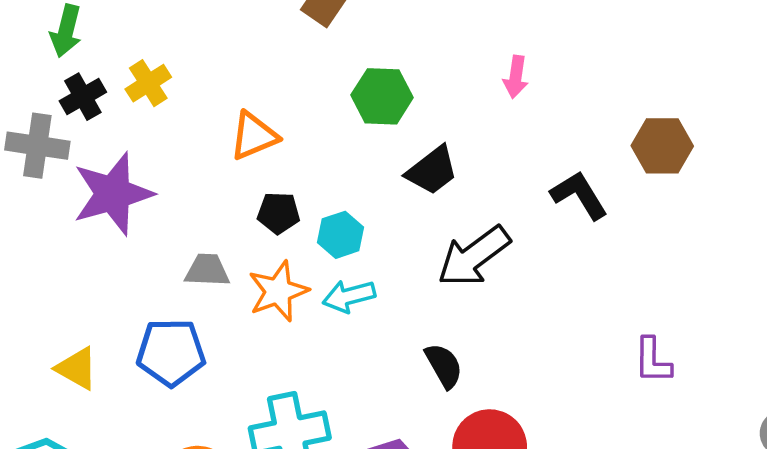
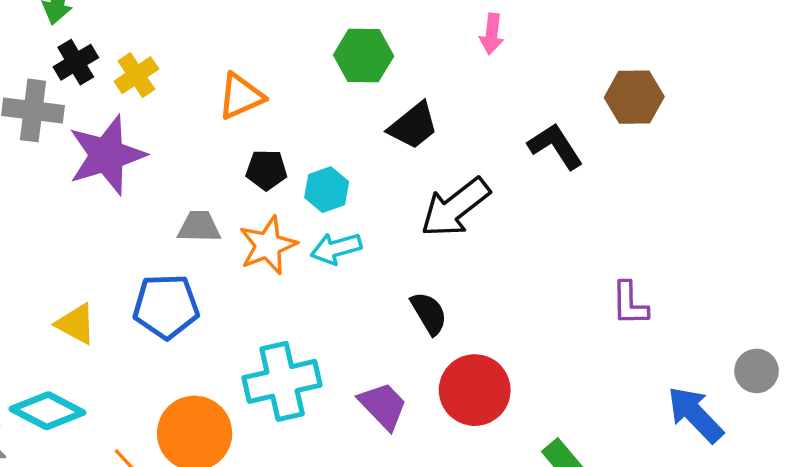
yellow cross: (148, 83) -> (136, 75), moved

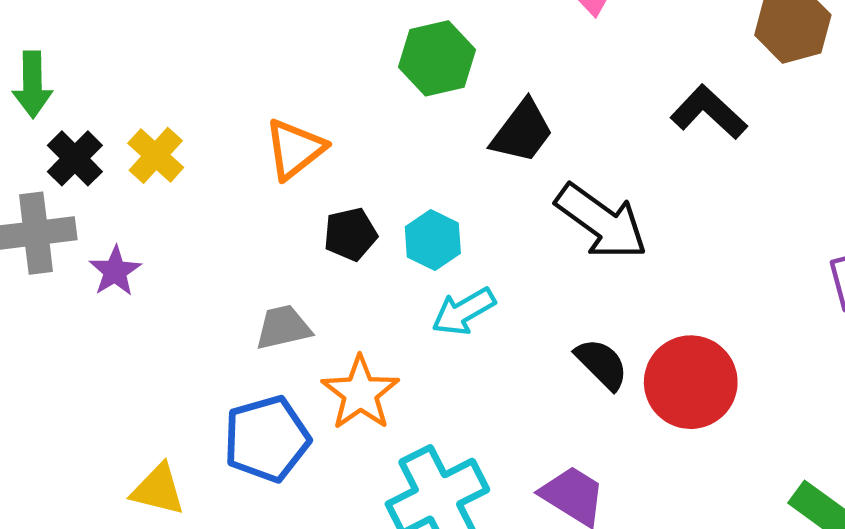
purple star: (107, 155) -> (115, 271), moved, size x0.5
black arrow: (455, 207) -> (601, 222), turned -92
orange star: (268, 245) -> (360, 393), moved
red circle: (475, 390) -> (691, 382), moved

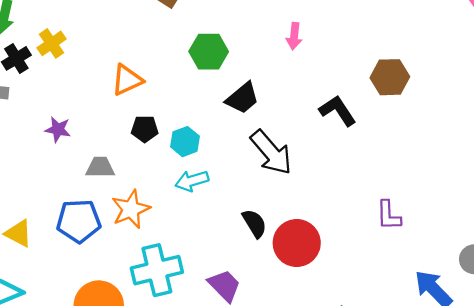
yellow cross: (156, 155) -> (52, 43), moved
purple star: (115, 271) -> (58, 129), moved, turned 30

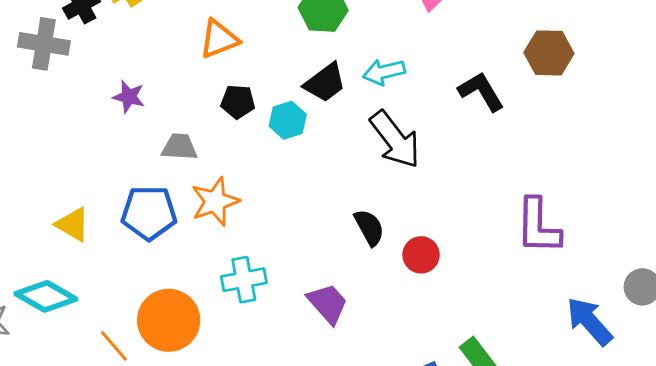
black trapezoid: (242, 98) -> (325, 83), moved
cyan arrow: (192, 181) -> (384, 72), moved
purple L-shape: (389, 215) -> (538, 226), size x1.5
red circle: (297, 243) -> (421, 255), size x0.6
cyan cross: (157, 270) -> (244, 280), size x0.7

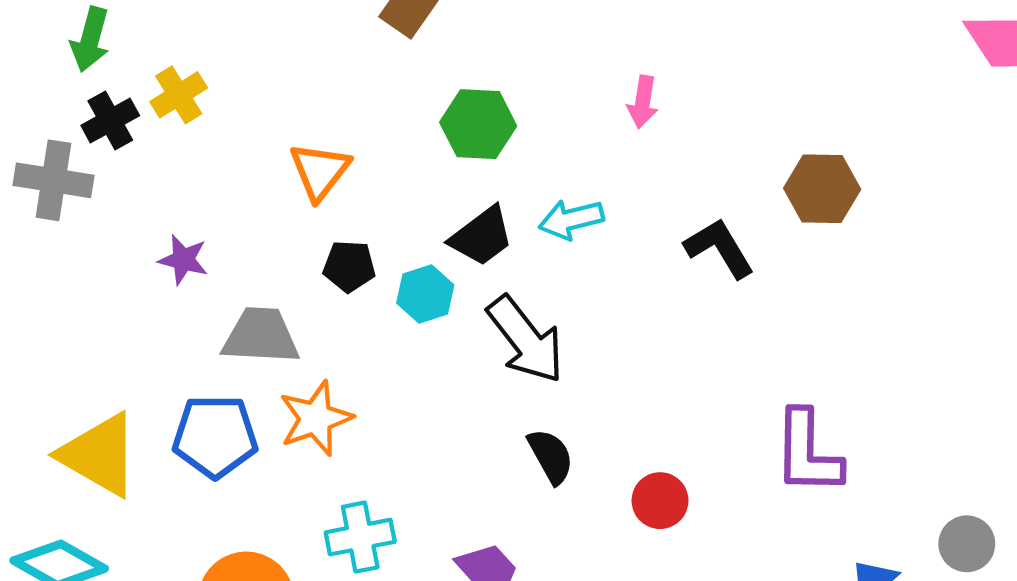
orange triangle: (219, 39) -> (320, 171), turned -30
black arrow: (395, 140) -> (526, 340), moved
gray trapezoid: (179, 147) -> (261, 336), size x1.4
yellow triangle: (73, 224) -> (99, 455), size x1.6
red circle: (421, 255) -> (660, 501), moved

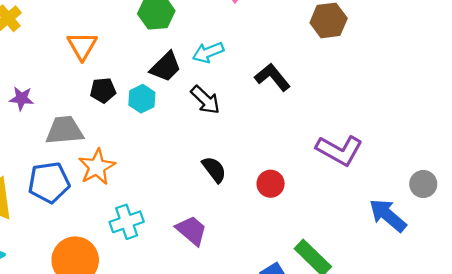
black L-shape: (719, 248) -> (272, 77), moved
black arrow: (526, 340) -> (205, 100), moved, size x0.7
purple L-shape: (808, 453) -> (339, 150), turned -54

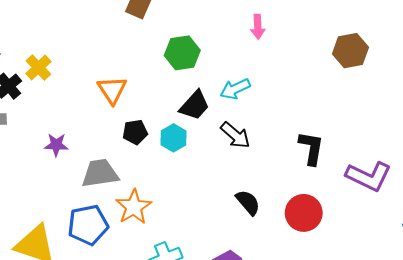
black L-shape: (272, 77) -> (311, 148), moved, turned 52
red circle: (271, 184) -> (304, 213), size x1.4

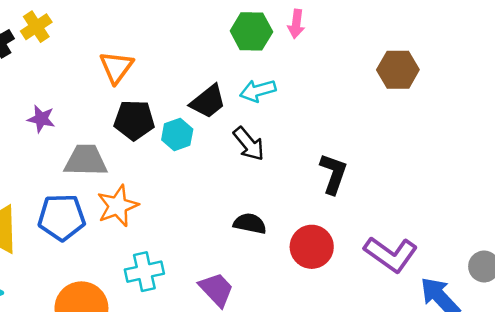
green hexagon: (182, 53) -> (251, 31), moved
black pentagon: (135, 132) -> (134, 120), size x1.4
purple L-shape: (369, 176) -> (391, 254), moved
black semicircle: (248, 202) -> (250, 224), turned -48

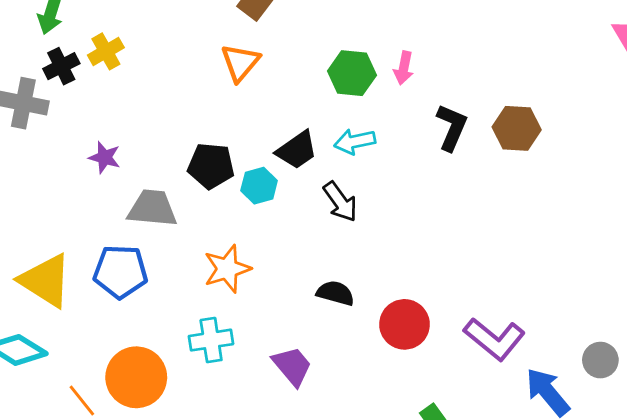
orange triangle: (116, 67) -> (240, 63), moved
black L-shape: (333, 174) -> (452, 127), moved
orange star: (118, 206) -> (227, 269), moved

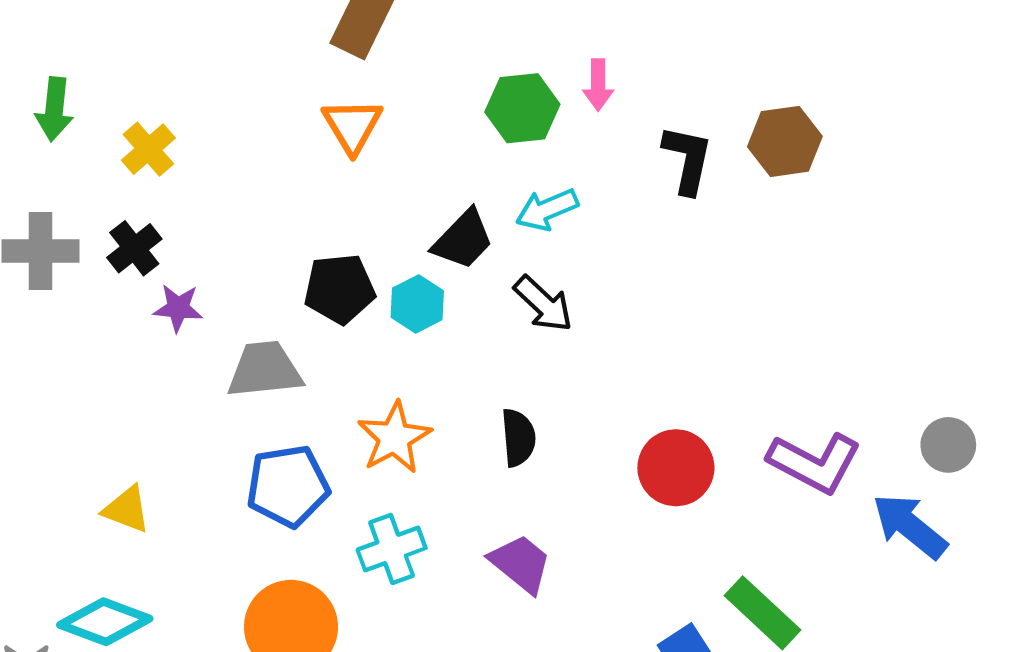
black cross: (61, 66) -> (134, 248), moved
blue pentagon: (120, 272) -> (288, 486), moved
yellow triangle: (46, 281) -> (127, 509), size x0.6
black semicircle: (335, 293) -> (518, 438), moved, turned 81
gray circle: (600, 360) -> (948, 445), moved

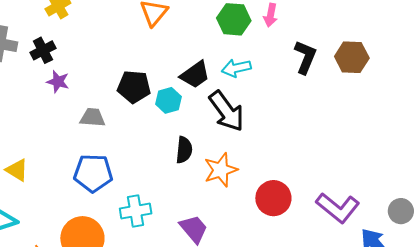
black arrow: (543, 304) -> (227, 111), size x1.4
gray trapezoid: (265, 370) -> (93, 117), size x0.7
orange star: (394, 438) -> (221, 170), moved
black semicircle: (518, 438) -> (184, 150), moved

